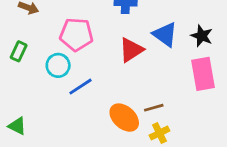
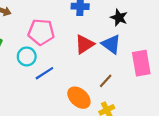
blue triangle: (165, 34) -> (111, 44), moved
black star: (202, 36) -> (119, 18), moved
brown line: (154, 108) -> (106, 81), moved, turned -32

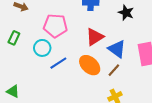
blue triangle: (111, 44) -> (117, 49), moved
orange ellipse: (79, 98) -> (90, 65), moved

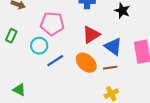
brown line: (114, 70) -> (110, 68), turned 40
green triangle: (13, 91) -> (19, 90), moved

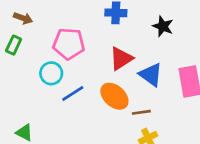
green rectangle: (11, 36) -> (14, 45), moved
brown line: (110, 68) -> (141, 112), moved

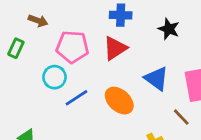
brown arrow: (23, 18) -> (38, 21), moved
red triangle: (121, 59) -> (115, 48), moved
brown line: (141, 112) -> (181, 117), moved, turned 54

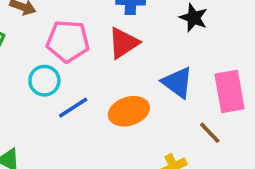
orange ellipse: (119, 101) -> (129, 111), turned -60

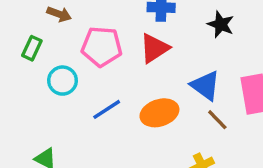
cyan circle: (44, 81) -> (62, 81), moved
brown line: (210, 133) -> (217, 120), moved

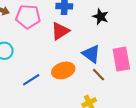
pink pentagon: (102, 47) -> (28, 17), moved
blue line: (107, 109) -> (31, 80), moved

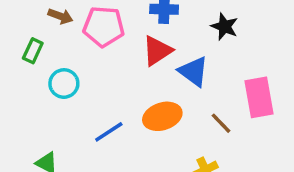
blue triangle: (91, 54) -> (193, 71), moved

